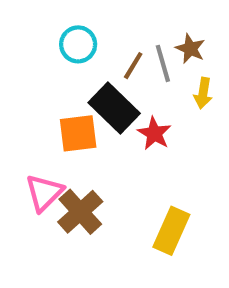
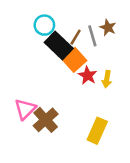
yellow arrow: (203, 93) -> (107, 79), moved
black rectangle: (114, 108) -> (59, 45), moved
orange square: (78, 133) -> (74, 60), moved, turned -35

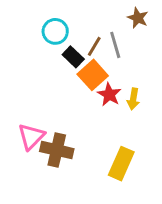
brown star: (108, 27) -> (138, 18), moved
black rectangle: (59, 45) -> (73, 57), size x0.6
brown cross: (46, 120) -> (57, 150), turned -35

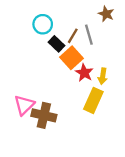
yellow rectangle: (121, 164) -> (93, 100), moved

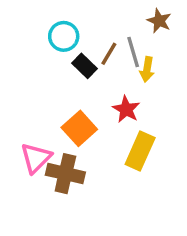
orange square: (72, 58) -> (79, 128), moved
yellow arrow: (103, 76) -> (147, 69), moved

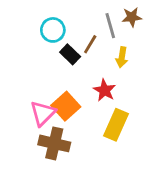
brown star: (159, 21) -> (132, 17), turned -30
gray line: (133, 52) -> (110, 26), moved
pink triangle: (36, 158) -> (43, 113), moved

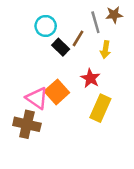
pink triangle: (43, 113) -> (37, 98), turned -40
brown cross: (54, 143) -> (27, 124), moved

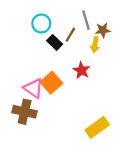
brown star: (114, 15) -> (103, 30), moved
yellow rectangle: (100, 108) -> (97, 127), moved, turned 30

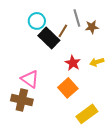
black rectangle: (55, 42) -> (49, 38), size x1.5
yellow arrow: (95, 45) -> (97, 62), moved, turned 64
orange square: (51, 83) -> (68, 88), moved

